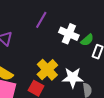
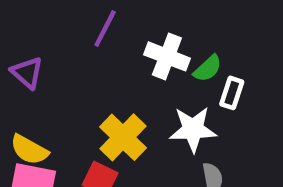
white star: (73, 78) -> (193, 129), moved

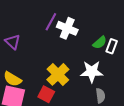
white cross: (167, 56) -> (67, 28), moved
white rectangle: (232, 93) -> (112, 46), moved

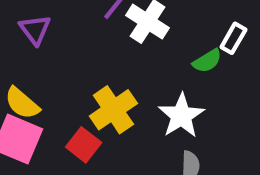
white rectangle: (112, 46) -> (233, 38), moved
white star: (92, 72) -> (181, 116), turned 30

